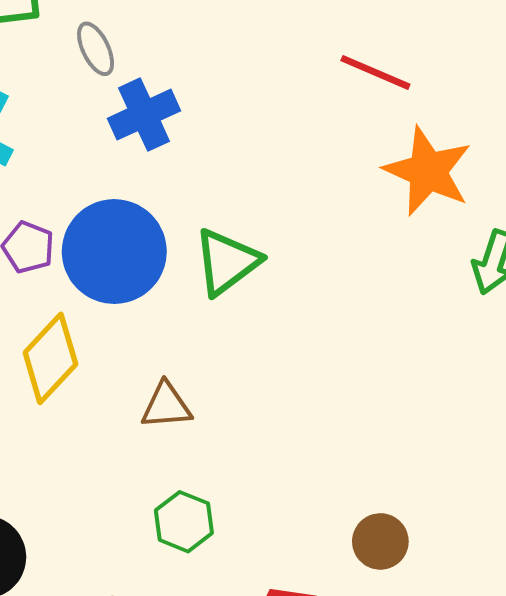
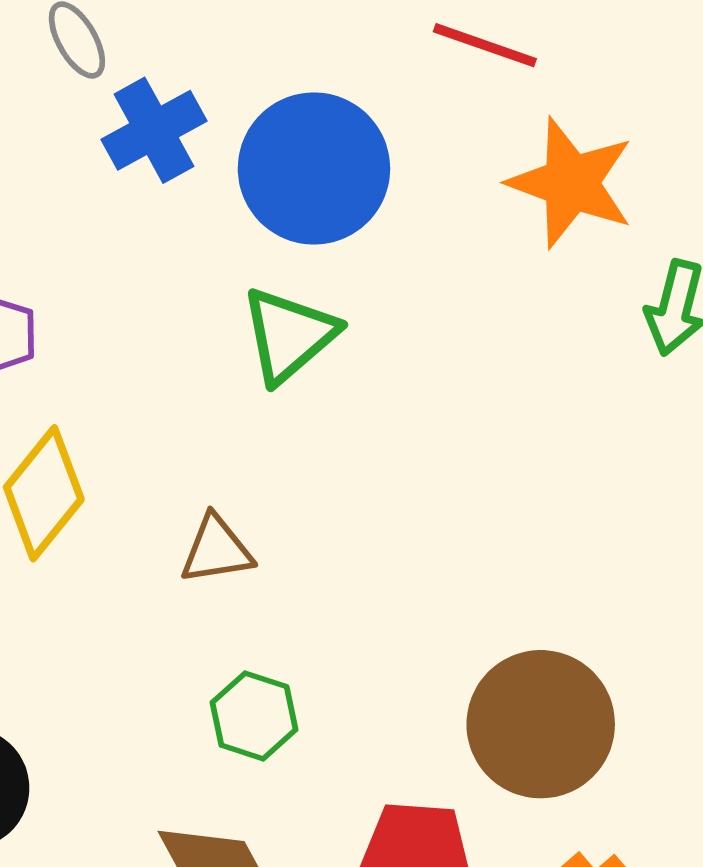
blue circle: (114, 252) -> (314, 168), moved
brown circle: (380, 541) -> (541, 724), size x1.8

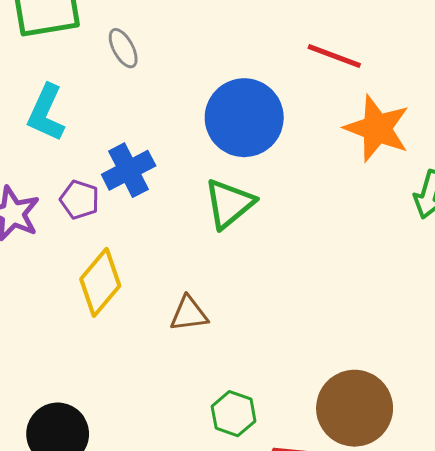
blue cross: (154, 130) -> (129, 170), moved
green hexagon: (254, 716) -> (234, 414), moved

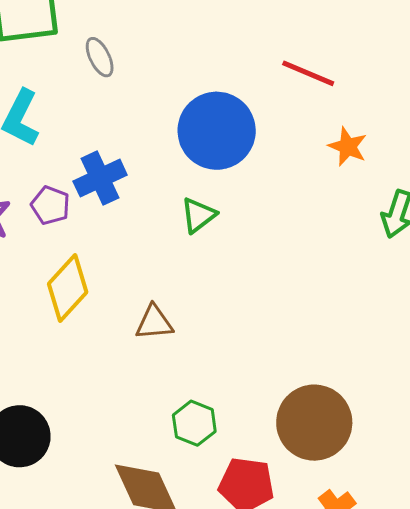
orange star: (377, 128) -> (348, 147), size x0.6
green triangle: (229, 204) -> (198, 215), size x0.7

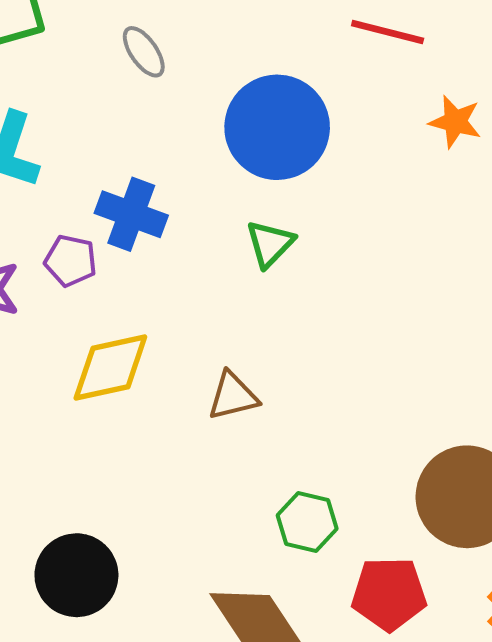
gray ellipse: (100, 57) -> (144, 52), moved
blue cross: (100, 178) -> (131, 214), turned -36
yellow diamond: (68, 288) -> (110, 368), turned 44

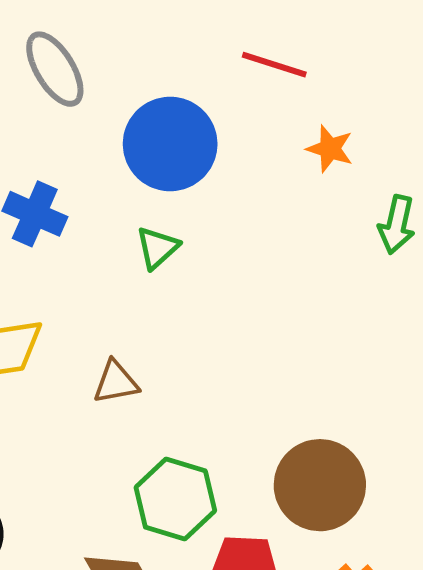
gray ellipse: (144, 52) -> (55, 69), size x1.6
green hexagon: (307, 522) -> (175, 499), size x1.5

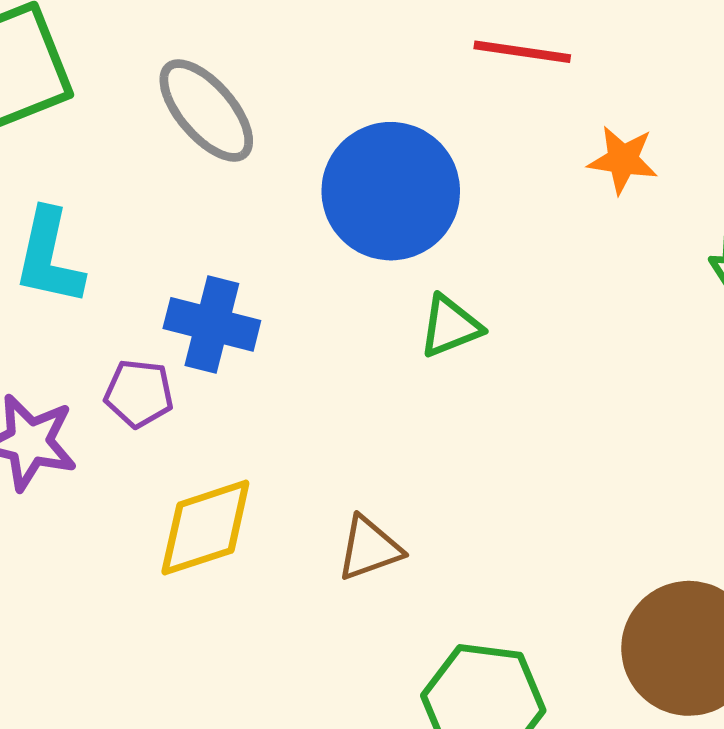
green triangle: (157, 248) -> (450, 326), moved, turned 30

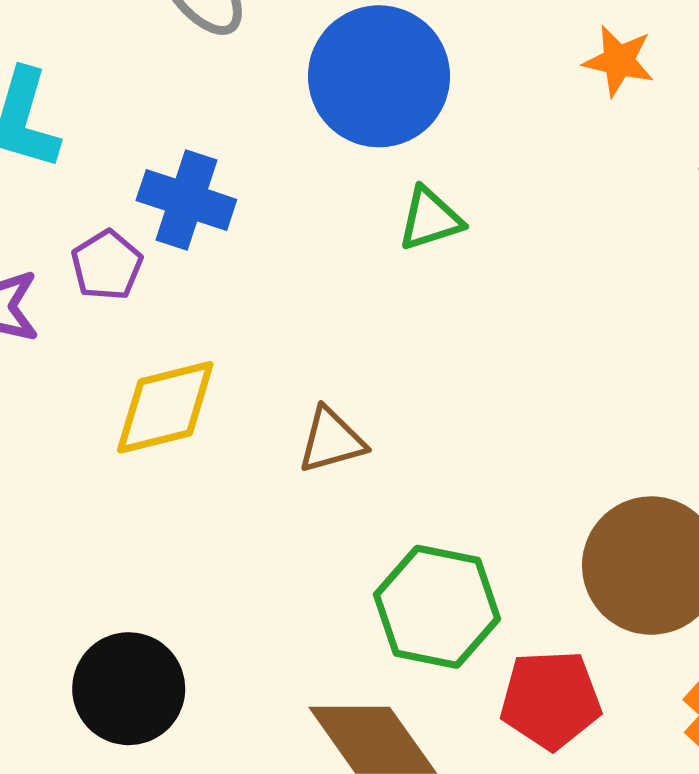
purple pentagon: (139, 393) -> (107, 265), turned 30

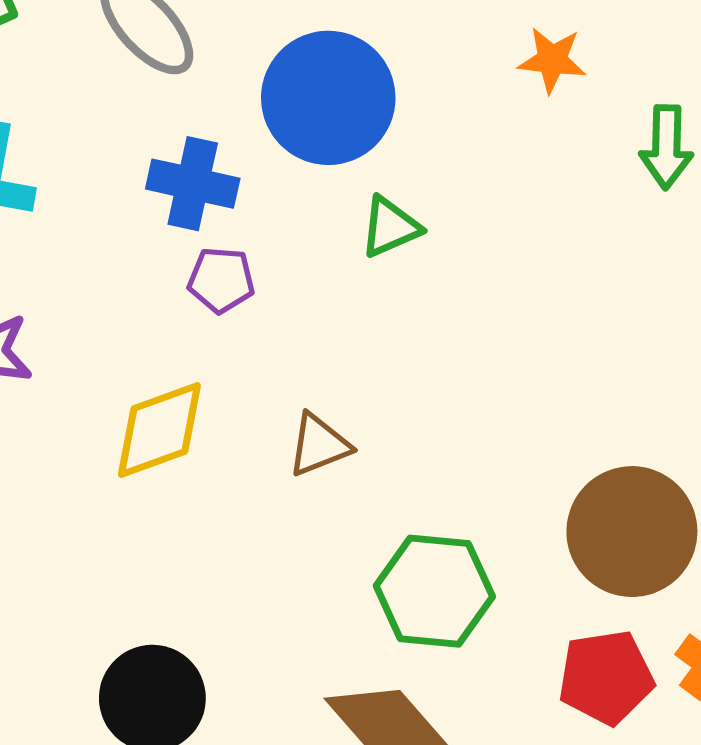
blue cross: (186, 200) -> (193, 184), moved
purple pentagon: (107, 265) -> (221, 280), moved, turned -30
red pentagon: (551, 700) -> (606, 677), moved

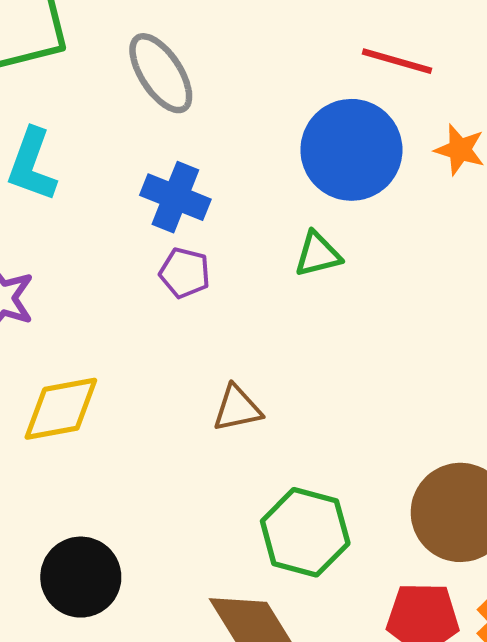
blue circle: (328, 98) -> (351, 150), moved
yellow diamond: (159, 430) -> (61, 409), moved

